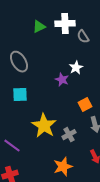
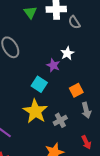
green triangle: (39, 27) -> (30, 12), turned -40
cyan square: (20, 95) -> (39, 84), moved, turned 35

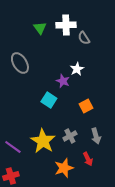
gray arrow: (86, 110) -> (96, 136), moved
yellow star: (35, 111) -> (43, 141), moved
red arrow: (86, 142) -> (88, 159), moved

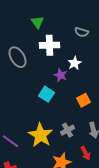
white cross: (66, 25) -> (50, 45), moved
gray semicircle: (84, 38) -> (82, 32), turned -40

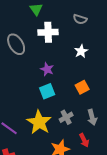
white star: (75, 63) -> (81, 51), moved
purple star: (61, 75) -> (47, 69), moved
cyan square: (47, 94) -> (47, 91), moved, turned 35

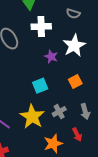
white star: (81, 51) -> (74, 46), size x1.6
purple star: (47, 69) -> (51, 57), moved

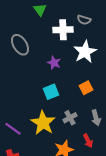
white cross: (41, 27) -> (63, 30), moved
purple star: (51, 57) -> (54, 63), moved

